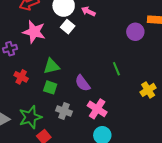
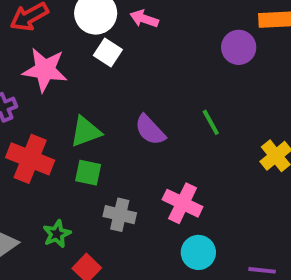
red cross: (21, 77) -> (30, 159), size x1.6
purple semicircle: (83, 83) -> (150, 130), moved
green star: (30, 117) -> (57, 234), size x0.6

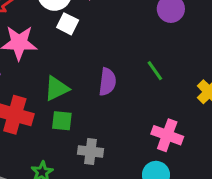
purple semicircle: (150, 130) -> (107, 82), turned -124
pink cross: (183, 203) -> (167, 135), moved

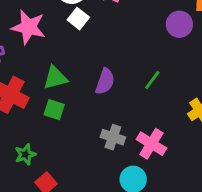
green line: (155, 71) -> (152, 80), turned 60
gray cross: (91, 151) -> (113, 137), moved

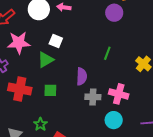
white square: (78, 19) -> (56, 41), moved
green triangle: (55, 78) -> (46, 60), moved
purple semicircle: (105, 81) -> (82, 76), moved

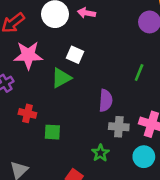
red cross: (20, 89) -> (27, 113), size x0.6
green square: (50, 90) -> (52, 132), moved
green star: (40, 124) -> (100, 153), moved

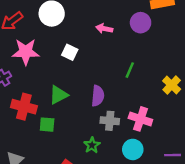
pink arrow: (86, 13) -> (104, 29), moved
green triangle: (61, 78) -> (58, 95), moved
red cross: (27, 113) -> (24, 107), size x1.5

